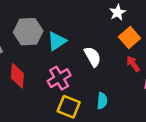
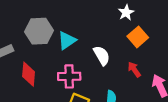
red arrow: (133, 64) -> (134, 69), moved
pink cross: (59, 78) -> (69, 76), turned 30

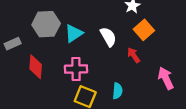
white semicircle: (102, 56) -> (108, 37), moved
red arrow: (134, 69) -> (134, 55), moved

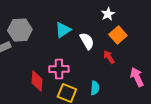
gray hexagon: (46, 24) -> (20, 30), moved
cyan triangle: (74, 33) -> (63, 30), moved
red diamond: (36, 67) -> (37, 81), moved

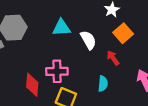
cyan triangle: (63, 30) -> (61, 28), turned 30
cyan semicircle: (95, 88) -> (103, 84), moved

